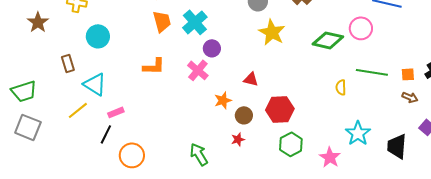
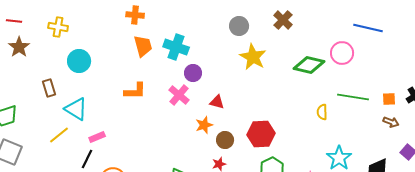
cyan cross: (195, 22) -> (176, 47), turned -30
red triangle: (251, 79) -> (217, 102), moved

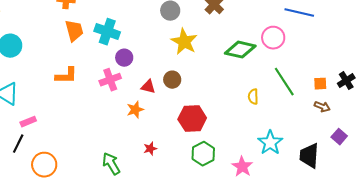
pink cross: (179, 95) -> (110, 80), turned 30
green line: (353, 97) -> (284, 82), turned 48
brown circle: (225, 140) -> (172, 80), moved

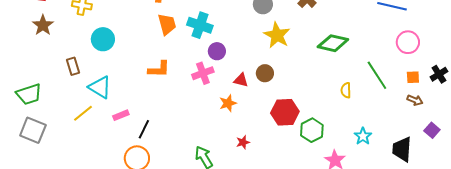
pink circle: (273, 38) -> (408, 42), moved
cyan star: (270, 143) -> (363, 136), size x0.7
black line: (18, 144) -> (144, 129), moved
green hexagon: (203, 154) -> (312, 130), moved

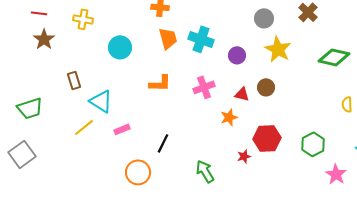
cyan circle: (103, 39) -> (120, 47), moved
purple circle: (217, 51) -> (237, 55), moved
red hexagon: (285, 112) -> (267, 138), moved
black line: (144, 129) -> (163, 143), moved
gray square: (33, 130) -> (22, 154), moved, turned 32

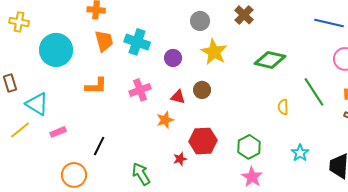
cyan circle: (120, 47) -> (56, 50), size x1.4
pink star: (336, 174) -> (252, 177), moved

